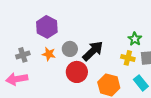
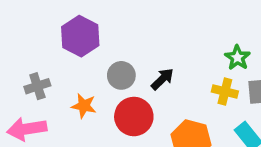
black arrow: (93, 51) -> (162, 79), size x0.6
orange star: (49, 54) -> (84, 106), moved

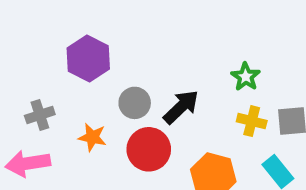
green star: (237, 58) -> (246, 77), moved
black arrow: (162, 79) -> (181, 107), size x1.4

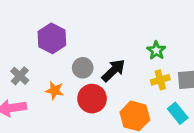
gray cross: (40, 115) -> (20, 76), turned -30
yellow cross: (252, 121) -> (160, 80), turned -30

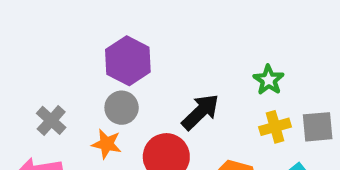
purple hexagon: (52, 38) -> (128, 61), moved
gray circle: (83, 68) -> (122, 108), moved

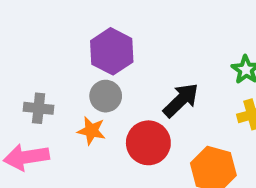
gray cross: (51, 120) -> (39, 108), turned -36

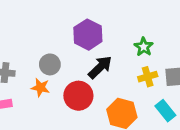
purple hexagon: (112, 51) -> (88, 35), moved

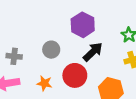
orange star: (40, 88) -> (44, 83), moved

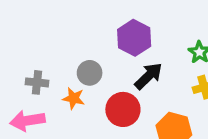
orange star: (44, 83) -> (74, 98), moved

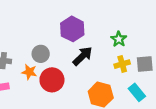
red circle: (123, 109) -> (52, 80), moved

